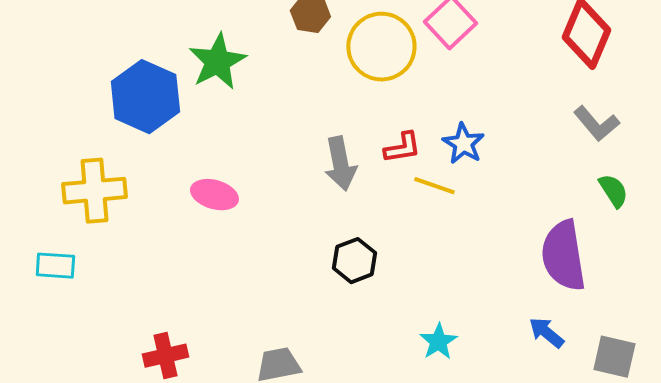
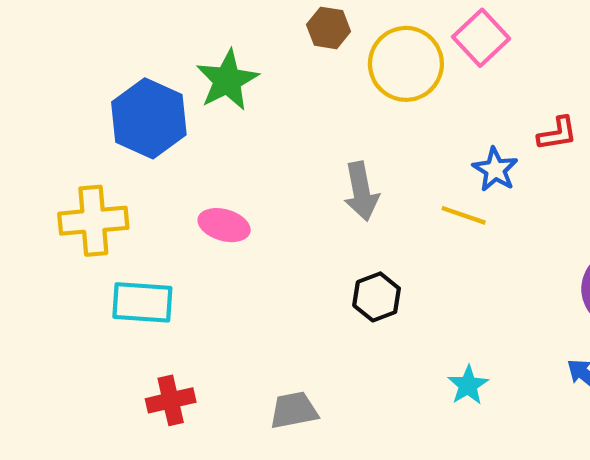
red L-shape: (402, 148) -> (557, 134), moved
cyan rectangle: (55, 266) -> (142, 302), moved, size x1.4

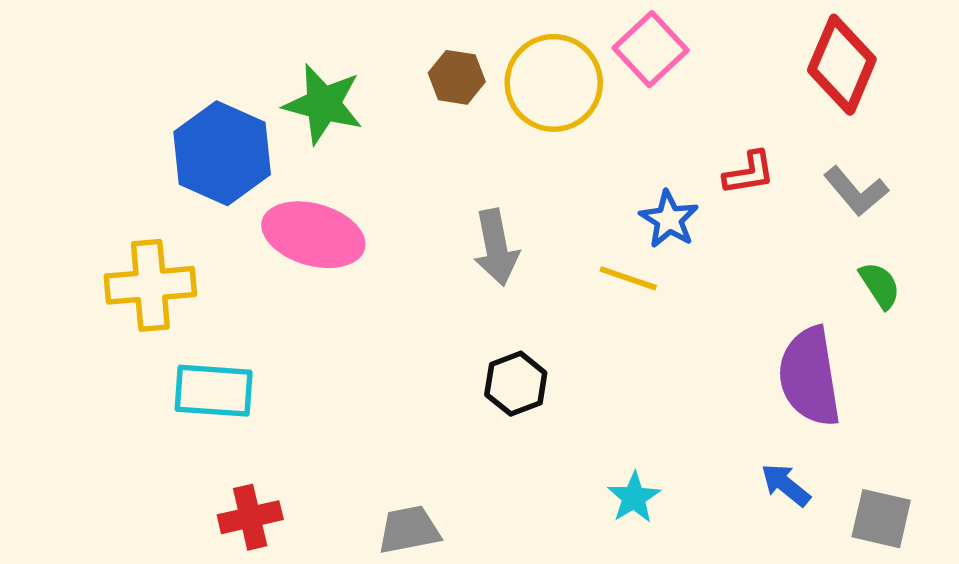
brown hexagon: (329, 28) -> (457, 77), moved
green star: (227, 80) -> (323, 104), turned -30
pink ellipse: (224, 225) -> (313, 235), moved, size x1.5

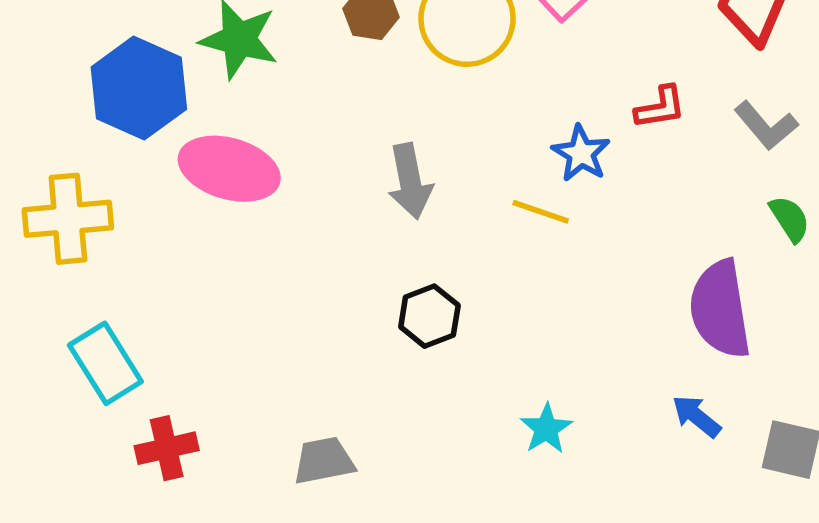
cyan rectangle: (214, 391) -> (105, 363), moved, turned 54

